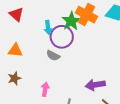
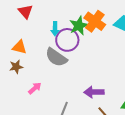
gray semicircle: (53, 56) -> (56, 57), size x1.6
brown star: (14, 78) -> (16, 67), moved
pink arrow: (45, 89) -> (35, 88), moved, turned 32

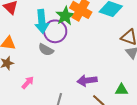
cyan arrow: (55, 29) -> (42, 21), size x1.6
gray semicircle: (56, 57) -> (46, 50), size x0.7

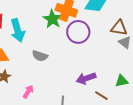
cyan arrow: (42, 21) -> (18, 30), moved
purple circle: (55, 31) -> (78, 32), moved

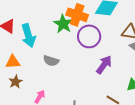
purple arrow: (86, 78) -> (104, 65), moved, turned 144

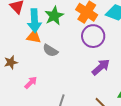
green star: (63, 24) -> (54, 16), moved
orange triangle: (13, 62) -> (34, 37), moved

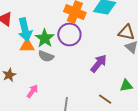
green star: (54, 16) -> (45, 38), moved
purple circle: (93, 36) -> (69, 34), moved

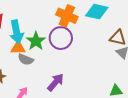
gray semicircle: (46, 56) -> (26, 59), moved
purple arrow: (99, 63) -> (56, 82), moved

